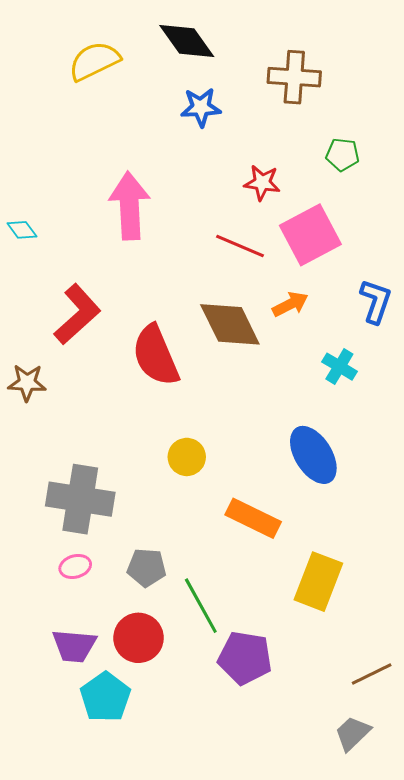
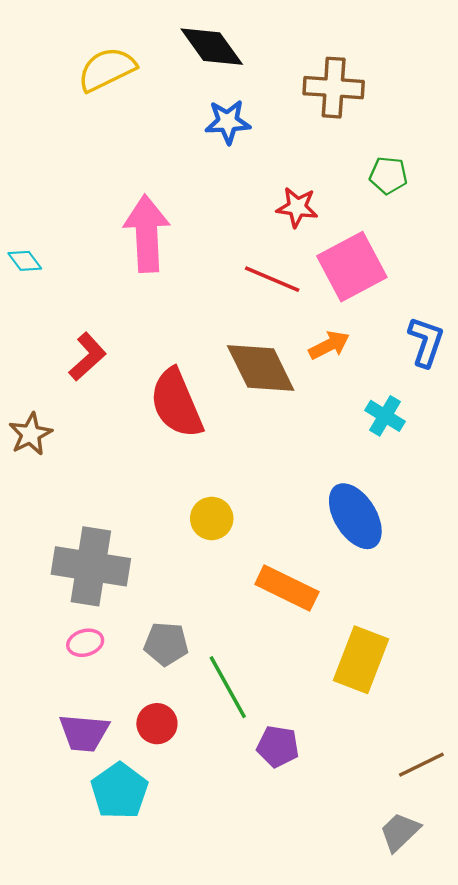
red L-shape: (77, 314) -> (87, 357), size x0.7
brown star: (27, 383) -> (30, 434), turned -30
red circle: (139, 638) -> (157, 724), size x0.7
purple pentagon: (245, 658) -> (278, 746), size x0.7

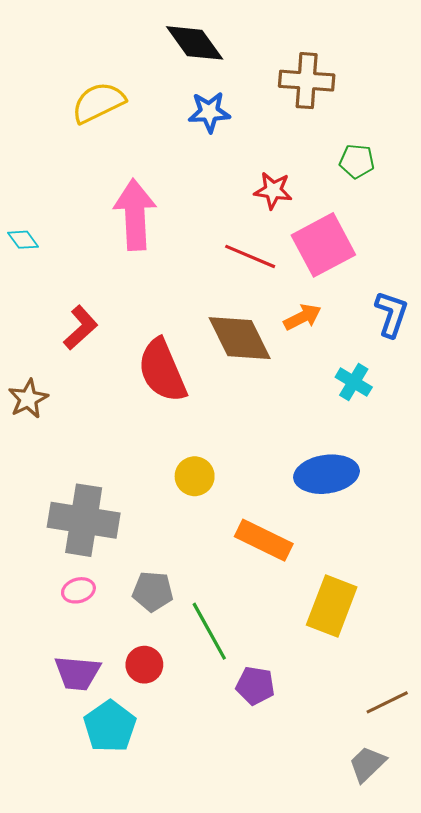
yellow semicircle: (107, 69) -> (98, 103), moved
blue ellipse: (355, 516) -> (326, 474), turned -66

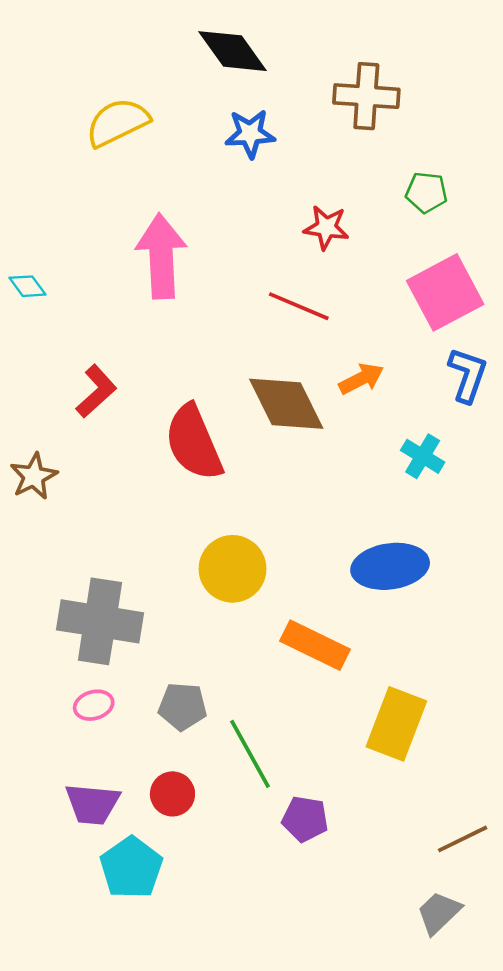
pink square: (323, 245) -> (445, 292), moved
yellow circle: (195, 476) -> (233, 569), size x1.4

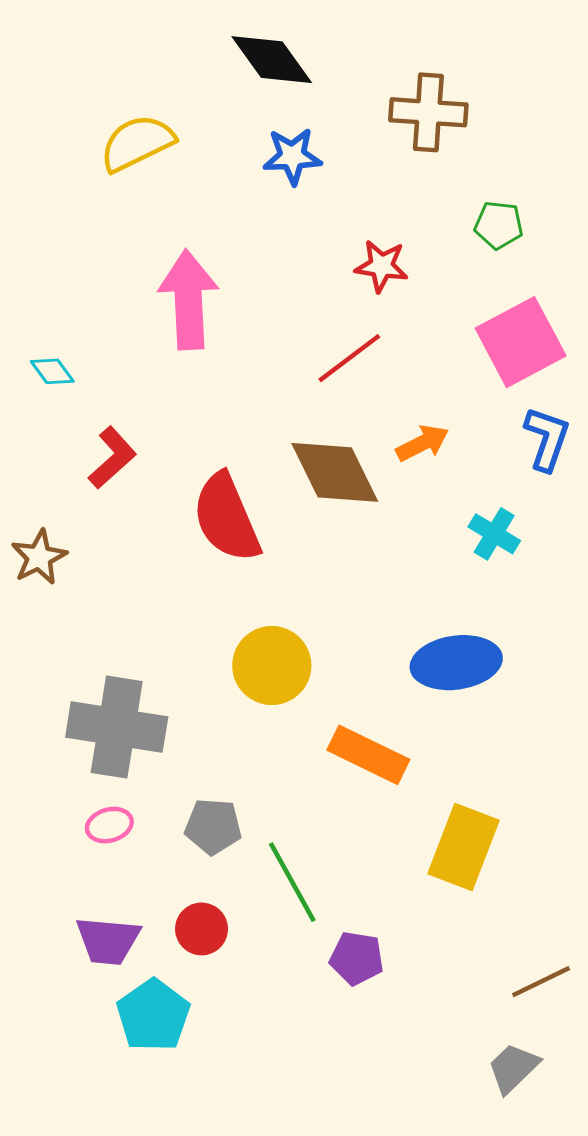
cyan diamond: (27, 286) -> (52, 371), moved
red line: (299, 306) -> (349, 358), turned -60

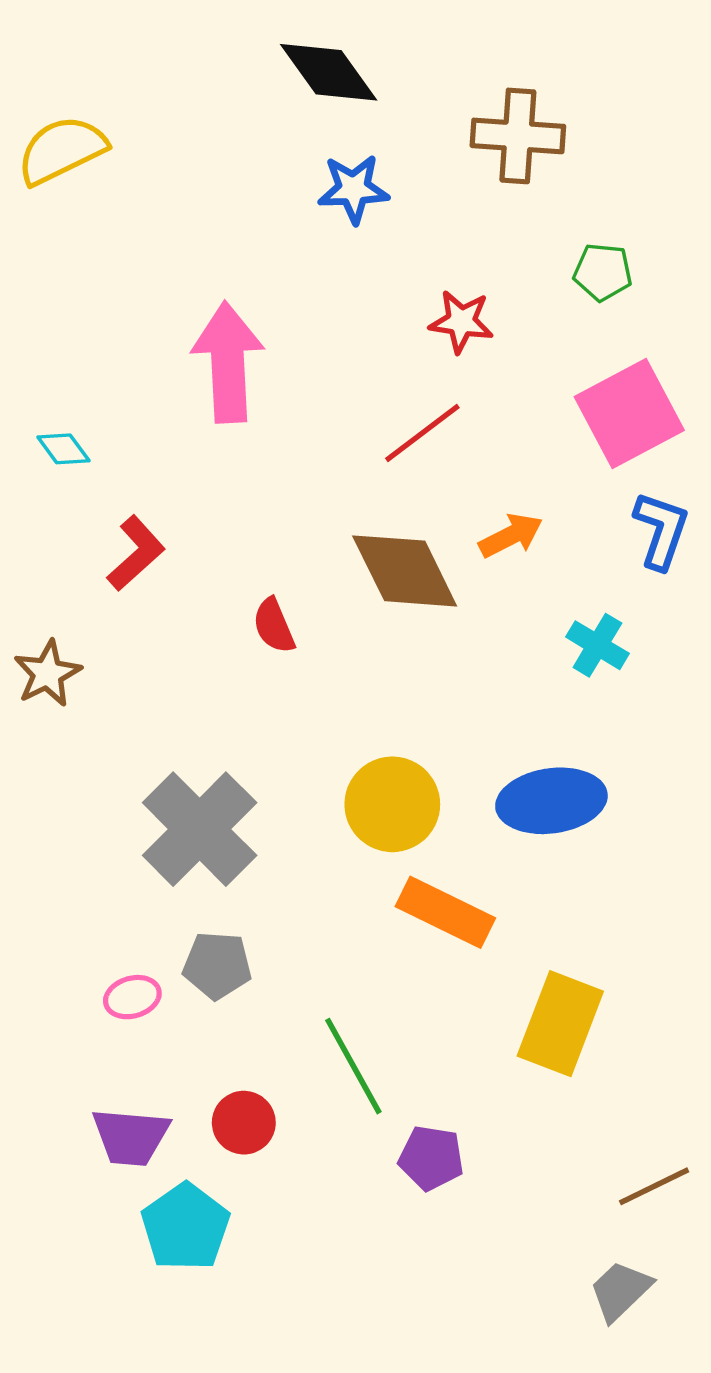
yellow semicircle: (137, 143) -> (62, 150), moved
red semicircle: (226, 518) -> (274, 626), size x0.5
yellow circle: (272, 666) -> (392, 804), moved
gray cross: (117, 727) -> (200, 829), moved, turned 36
gray pentagon: (213, 827) -> (217, 965), moved

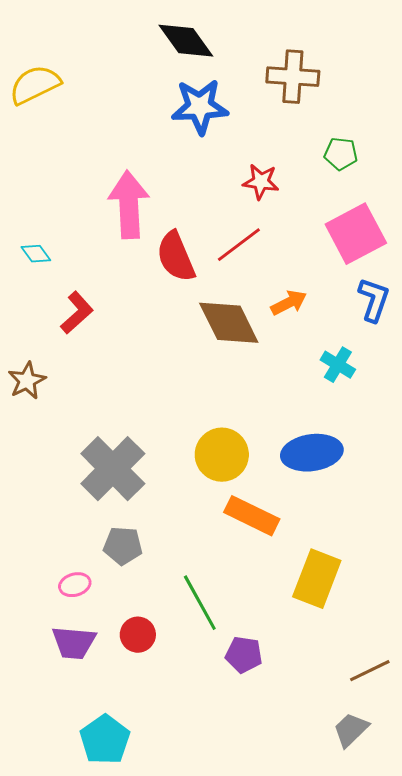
blue star: (353, 189) -> (200, 107), size x1.4
red semicircle: (274, 626) -> (176, 257), moved, size x1.6
pink ellipse: (132, 997) -> (75, 585), moved
cyan pentagon: (185, 1227) -> (105, 740), moved

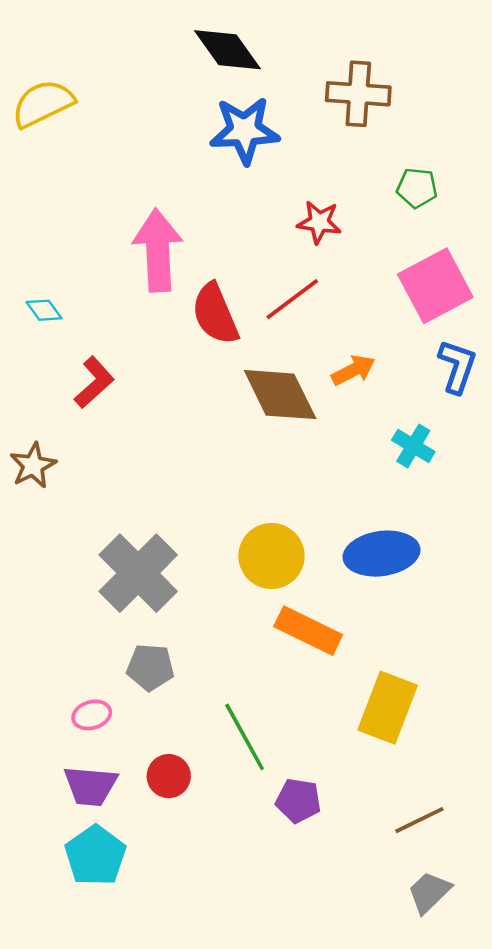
brown line: (370, 671) -> (419, 820), moved
cyan pentagon: (105, 740) -> (95, 856), moved

